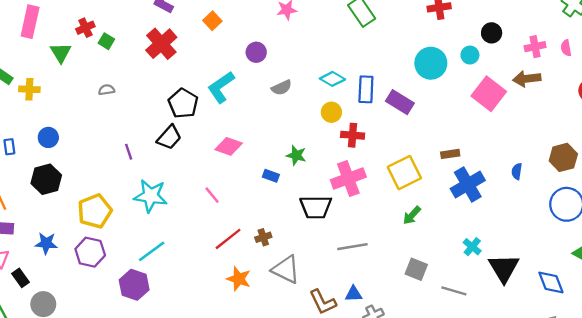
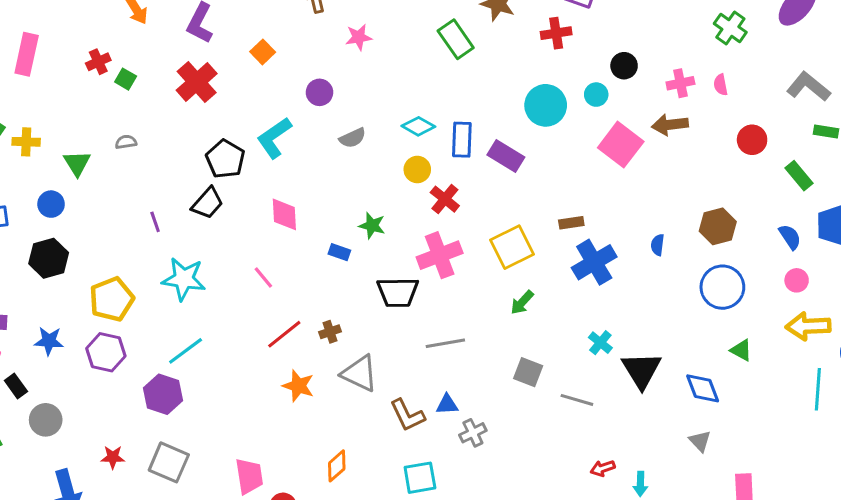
green triangle: (61, 53) -> (77, 163), moved
red cross: (353, 135) -> (445, 199), turned 35
pink diamond: (229, 146) -> (284, 214), turned 68

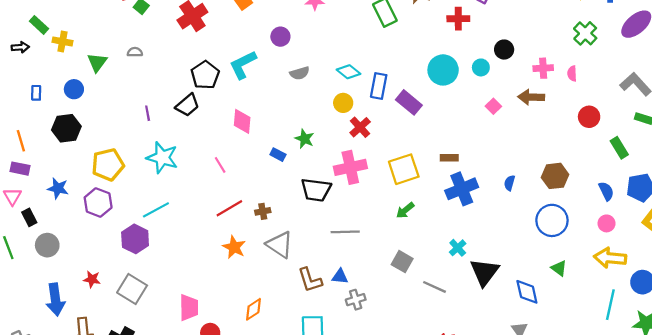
pink square: (621, 145) -> (493, 106), size x0.5

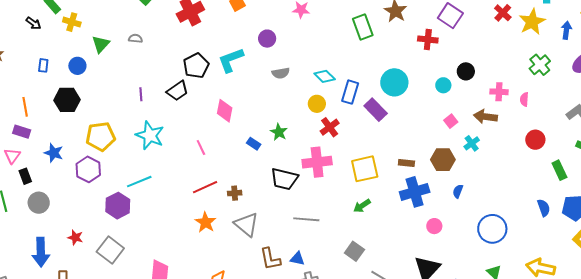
black arrow: (20, 47) -> (33, 23), turned 35
cyan circle: (443, 70) -> (394, 82), moved
brown hexagon: (555, 176) -> (443, 160), moved
pink circle: (607, 223) -> (434, 226), moved
cyan cross: (458, 248) -> (472, 143), moved

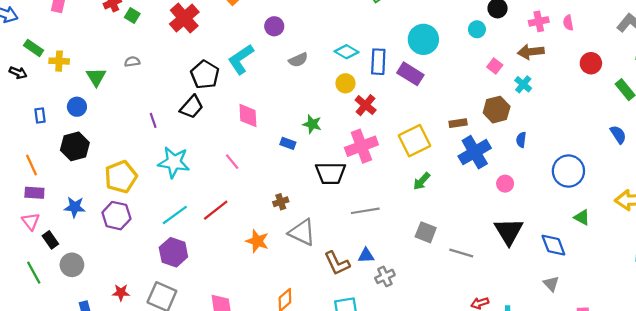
red line: (205, 187) -> (216, 210), moved
purple hexagon: (118, 206) -> (173, 252), moved

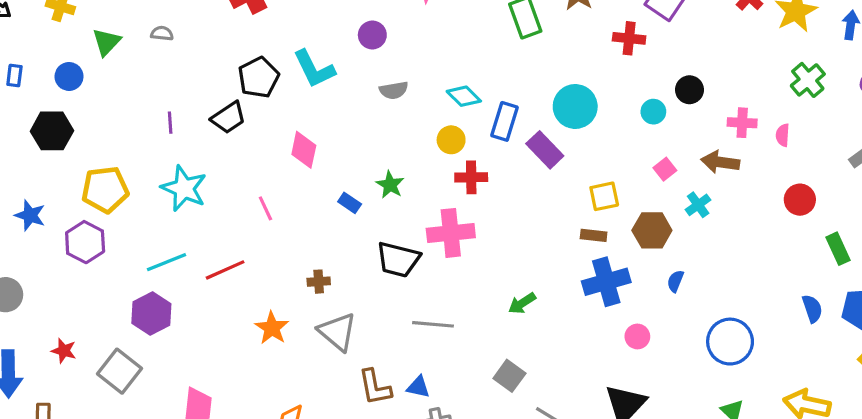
cyan L-shape: (241, 59) -> (314, 69), turned -96
red cross: (366, 105) -> (471, 177), turned 35
yellow square: (415, 141) -> (604, 196), moved, size x0.7

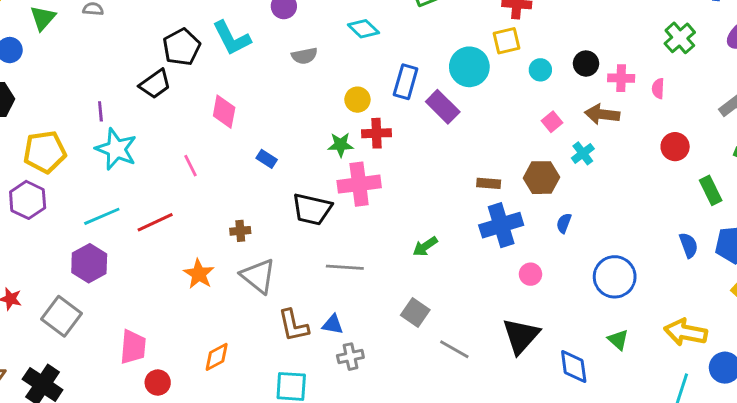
black circle: (689, 90) -> (586, 64), moved
cyan diamond: (464, 96) -> (363, 29), moved
purple line: (170, 123) -> (100, 111), moved
green star: (390, 185) -> (341, 145), moved, turned -30
yellow square: (604, 196) -> (506, 41), moved

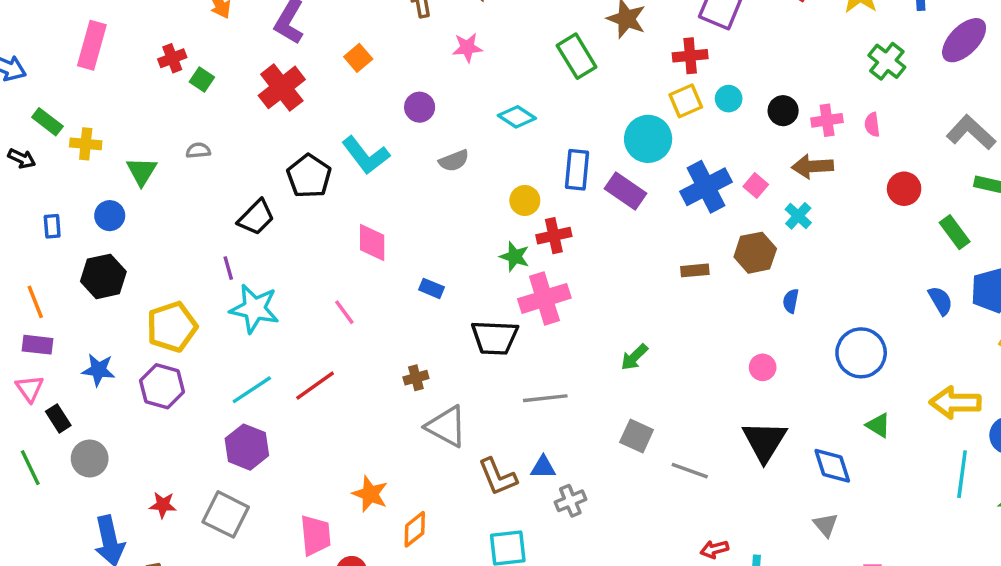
cyan circle: (540, 70) -> (729, 99), moved
black trapezoid: (155, 84) -> (256, 217), moved
green star: (341, 145) -> (515, 257), turned 30
blue cross: (501, 225) -> (706, 187), moved
orange star: (199, 274) -> (370, 494), moved

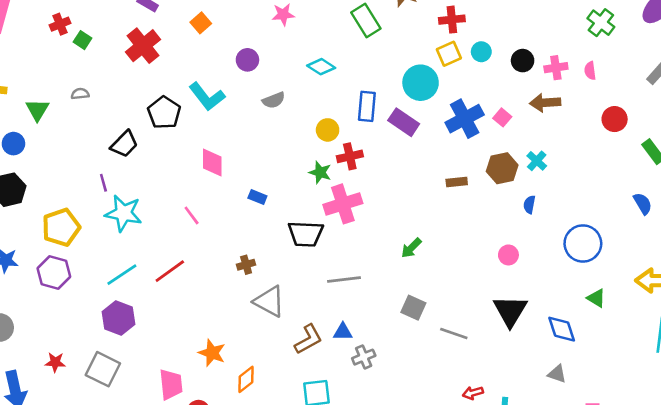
cyan cross: (798, 216) -> (537, 161), moved
brown L-shape: (498, 477) -> (308, 339), turned -96
gray triangle: (826, 525) -> (557, 374), turned -30

